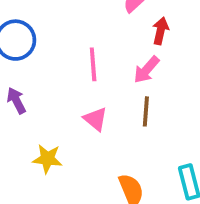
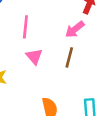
pink line: (93, 64) -> (25, 27), moved

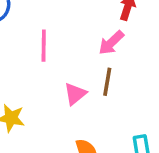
pink triangle: (34, 56) -> (75, 94), moved, turned 36

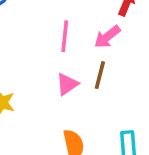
pink line: (44, 46) -> (65, 36), moved

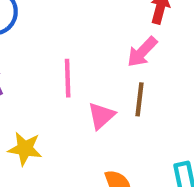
pink line: (65, 36) -> (68, 78), moved

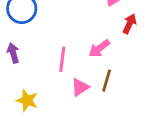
pink arrow: (142, 52) -> (99, 48), moved

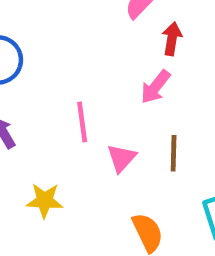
pink arrow: (99, 48) -> (155, 87), moved
brown line: (107, 81) -> (174, 153), moved

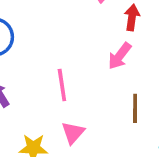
pink triangle: (121, 158) -> (73, 133), moved

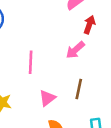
pink triangle: (73, 133) -> (47, 98), moved

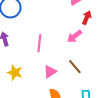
brown line: (79, 89) -> (75, 67), turned -56

